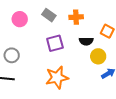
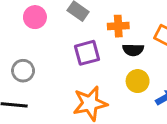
orange cross: (76, 17) -> (118, 26), moved
yellow circle: (98, 56) -> (138, 81), moved

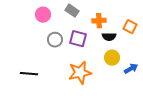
purple square: (87, 53) -> (78, 39), turned 30
gray circle: (23, 71) -> (55, 40), moved

